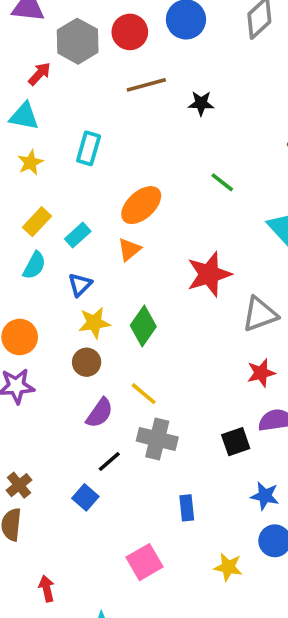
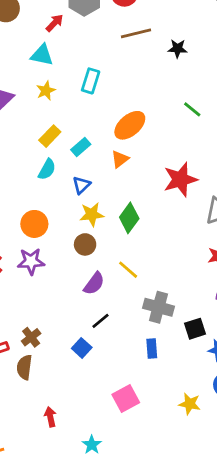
gray cross: (157, 439) -> (158, 307), moved
black square: (236, 442) -> (195, 329), moved
blue rectangle: (187, 508) -> (152, 348), moved

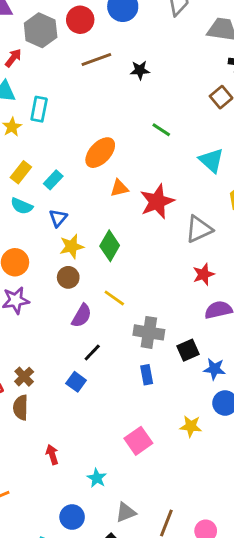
cyan rectangle: (91, 81) -> (39, 109), moved
orange triangle: (120, 159) -> (119, 188), moved, turned 30
cyan semicircle: (47, 169) -> (22, 206), turned 90
pink square: (126, 398) -> (138, 441), moved

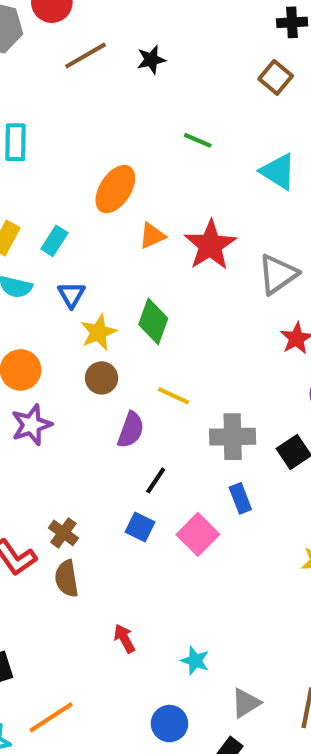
pink square: (138, 441) -> (198, 534), moved

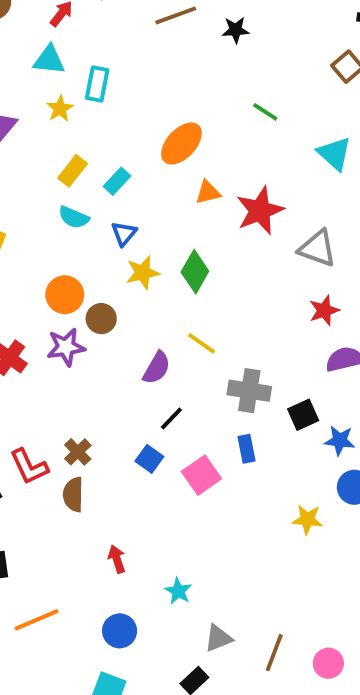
gray triangle: (278, 274) -> (317, 248), turned 45
brown circle: (102, 378) -> (101, 319), moved
blue circle: (169, 724) -> (120, 631), moved

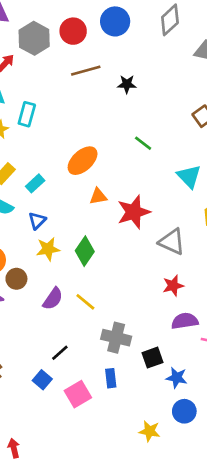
purple semicircle: (157, 368) -> (53, 299), moved

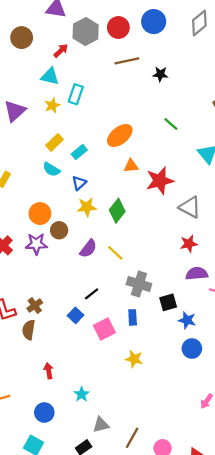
yellow star: (150, 431) -> (134, 359), moved

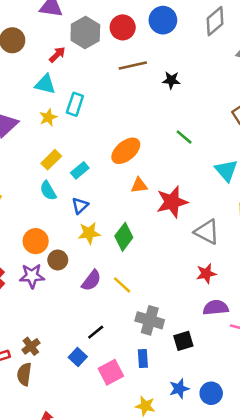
cyan semicircle: (51, 169) -> (48, 191), turned 30
blue star: (187, 320) -> (179, 389), moved, turned -30

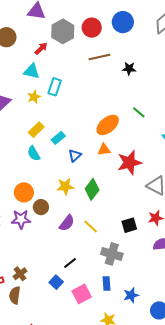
orange ellipse: (126, 151) -> (108, 125), moved
blue triangle: (80, 206) -> (75, 155), moved
black square: (183, 341) -> (129, 225), moved
blue star: (179, 389) -> (131, 295), moved

